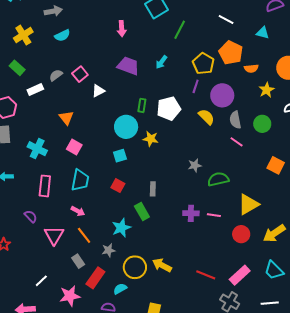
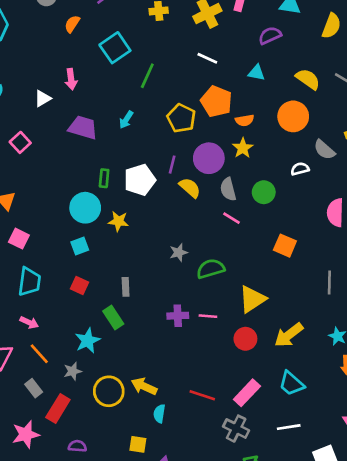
purple line: (196, 86) -> (172, 165), moved
yellow star: (266, 90) -> (243, 148), moved
white triangle: (98, 91) -> (43, 98), moved
cyan semicircle: (120, 289) -> (159, 414), moved, turned -48

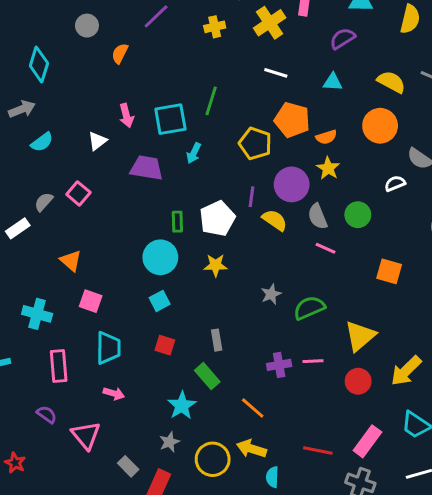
cyan square: (115, 48) -> (170, 119), moved, turned 32
yellow star: (118, 221) -> (216, 265), moved
orange line: (39, 354) -> (253, 408), moved

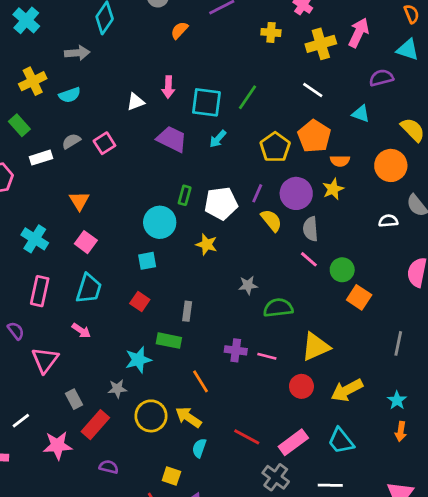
cyan semicircle: (42, 142) -> (70, 95), moved
green circle: (358, 215) -> (342, 270), moved
green rectangle: (207, 376) -> (169, 341), turned -55

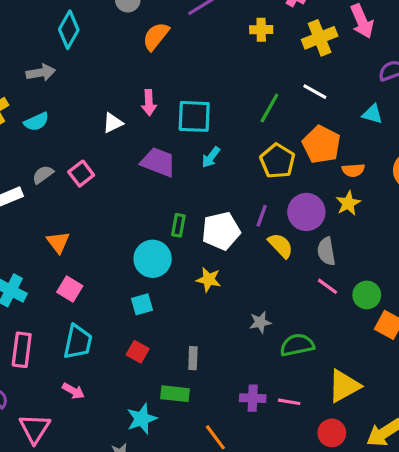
orange semicircle: (179, 30) -> (156, 36), size x1.4
pink arrow: (359, 33) -> (362, 21), turned 136
green line: (248, 97) -> (269, 108), moved

